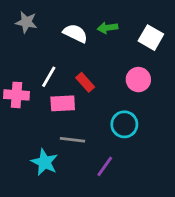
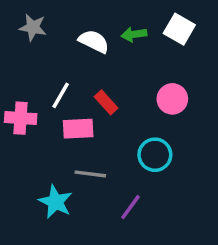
white square: (151, 38) -> (179, 29), moved

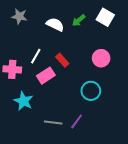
green arrow: (134, 34) -> (79, 20), turned -32
pink rectangle: (78, 129) -> (46, 76), turned -30
gray line: (90, 174) -> (53, 123), moved
cyan star: (55, 202) -> (23, 101), moved

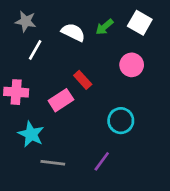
white line: (36, 56) -> (35, 50), moved
pink circle: (101, 58) -> (132, 65), moved
gray line: (53, 123) -> (53, 163), moved

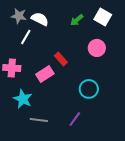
white semicircle: (73, 32) -> (40, 19), moved

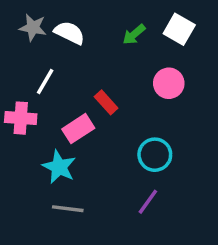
white line: (26, 37) -> (45, 82), moved
cyan star: (23, 99) -> (59, 167), moved
purple line: (75, 119) -> (148, 202), moved

